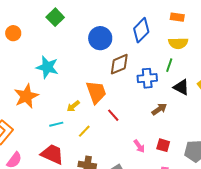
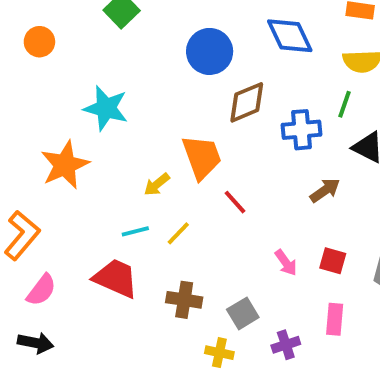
blue diamond: (141, 30) -> (290, 36), turned -70
cyan line: (56, 124) -> (135, 231), moved

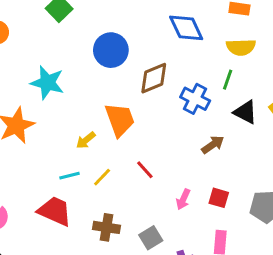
blue circle: (210, 51) -> (111, 50), moved
blue cross: (301, 130) -> (195, 99), turned 32
red line: (235, 202) -> (145, 170), moved
pink arrow: (286, 263) -> (183, 199), turned 60

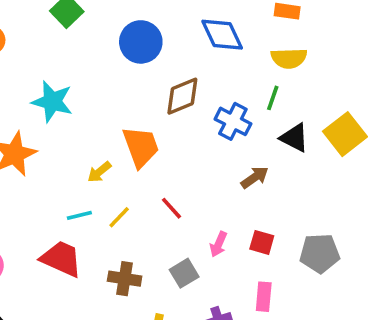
blue circle: (111, 50) -> (141, 42), moved
gray square: (151, 238) -> (184, 273), moved

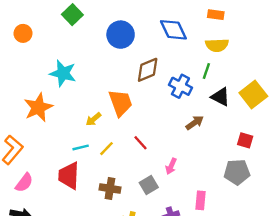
red square: (262, 242) -> (245, 140), moved
red trapezoid: (61, 259) -> (69, 176), turned -112

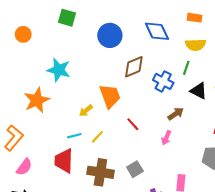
green square: (72, 15) -> (67, 18), turned -30
red line: (141, 143) -> (133, 124), moved
pink arrow: (171, 166) -> (166, 138), moved
brown cross: (110, 189) -> (100, 172), size x1.4

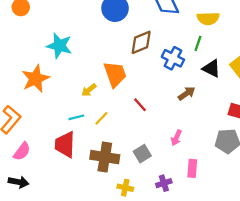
pink arrow: (166, 138) -> (176, 138), moved

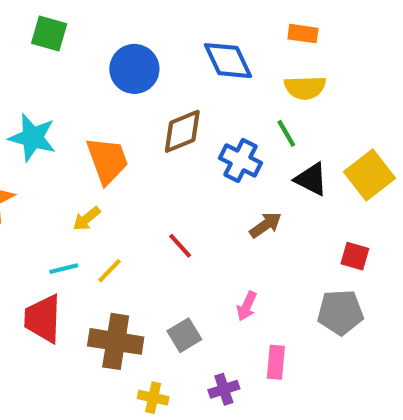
green line: (198, 43) -> (286, 133), turned -49
orange trapezoid: (115, 74) -> (107, 160), moved

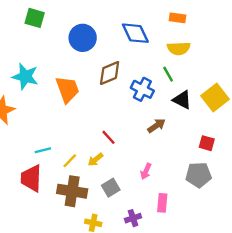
yellow arrow: (87, 219) -> (96, 160), moved
yellow line: (109, 271) -> (70, 161), moved

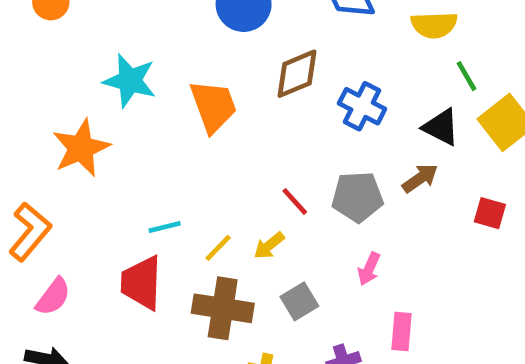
green line: (168, 74) -> (467, 76), moved
brown arrow: (156, 126) -> (420, 178), moved
gray pentagon: (199, 175) -> (357, 197), moved

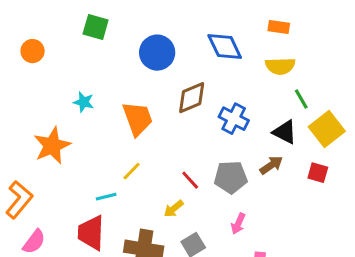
cyan star: (130, 81) -> (84, 102), size x0.6
red square: (490, 213) -> (318, 173), moved
yellow line: (218, 248) -> (132, 171), moved

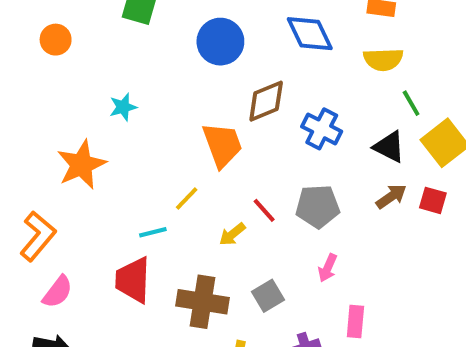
cyan star: (84, 102) -> (123, 107), turned -30
orange trapezoid: (138, 119) -> (222, 145), moved
brown arrow: (271, 165) -> (391, 196), moved
yellow arrow: (174, 209) -> (232, 234), moved

